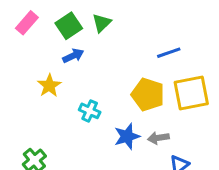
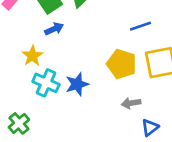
cyan cross: (90, 111) -> (46, 83), moved, size x1.4
blue star: (127, 136) -> (77, 84), moved

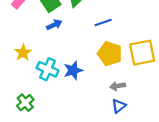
blue line: (141, 26) -> (103, 23), moved
yellow star: (32, 56) -> (23, 53), moved
blue triangle: (150, 127) -> (119, 106), moved

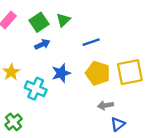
blue star: (73, 70) -> (61, 73), moved
blue triangle: (119, 106) -> (118, 124), moved

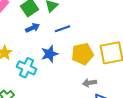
blue line: (91, 42) -> (63, 29), moved
yellow pentagon: (98, 73) -> (83, 54), turned -30

